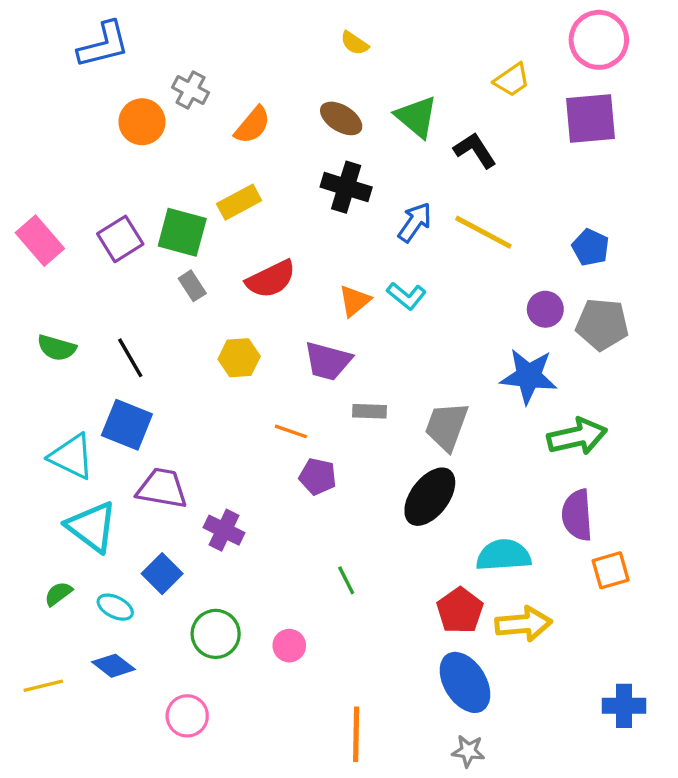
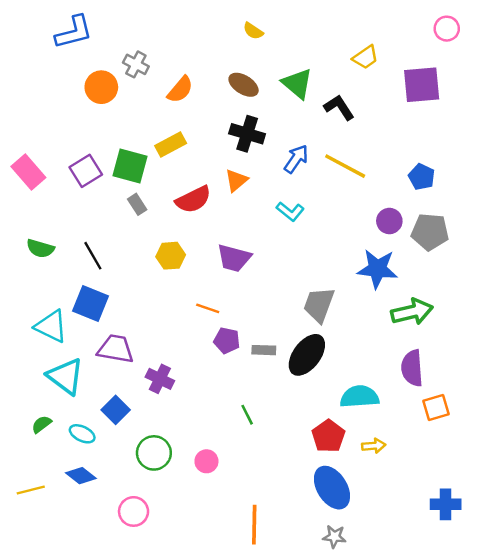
pink circle: (599, 40) -> (447, 29), moved, size x0.6
orange triangle: (355, 301) -> (236, 180), moved
gray rectangle: (370, 411) -> (264, 350), moved
yellow arrow: (524, 624) -> (374, 446), size x0.6

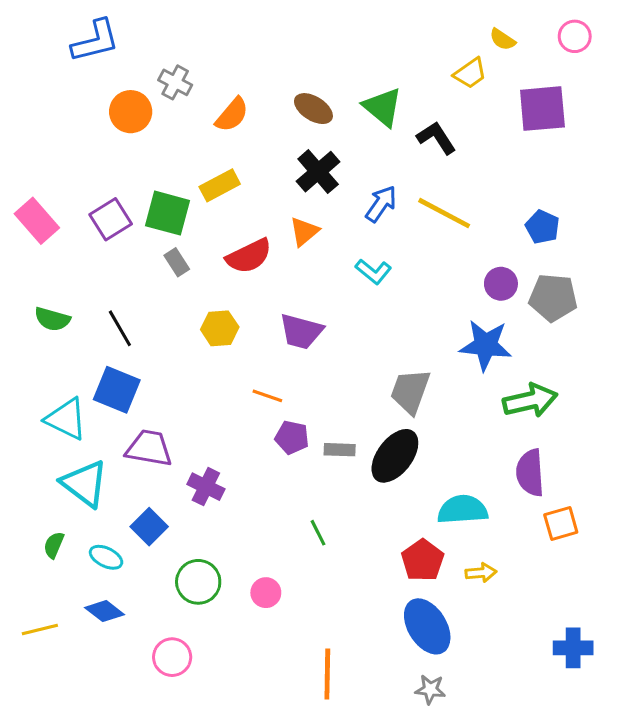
yellow semicircle: (253, 31) -> (502, 39), moved
black cross: (247, 134) -> (318, 172), turned 32
green semicircle: (42, 424) -> (54, 545), turned -30

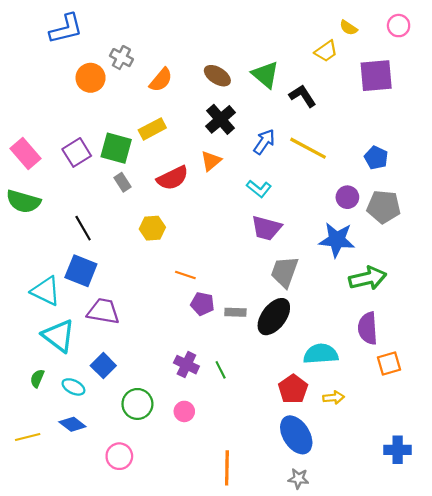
green semicircle: (52, 319) -> (23, 201), moved, size x1.4
purple trapezoid: (301, 331) -> (266, 228), moved
purple cross: (206, 487) -> (186, 365), moved

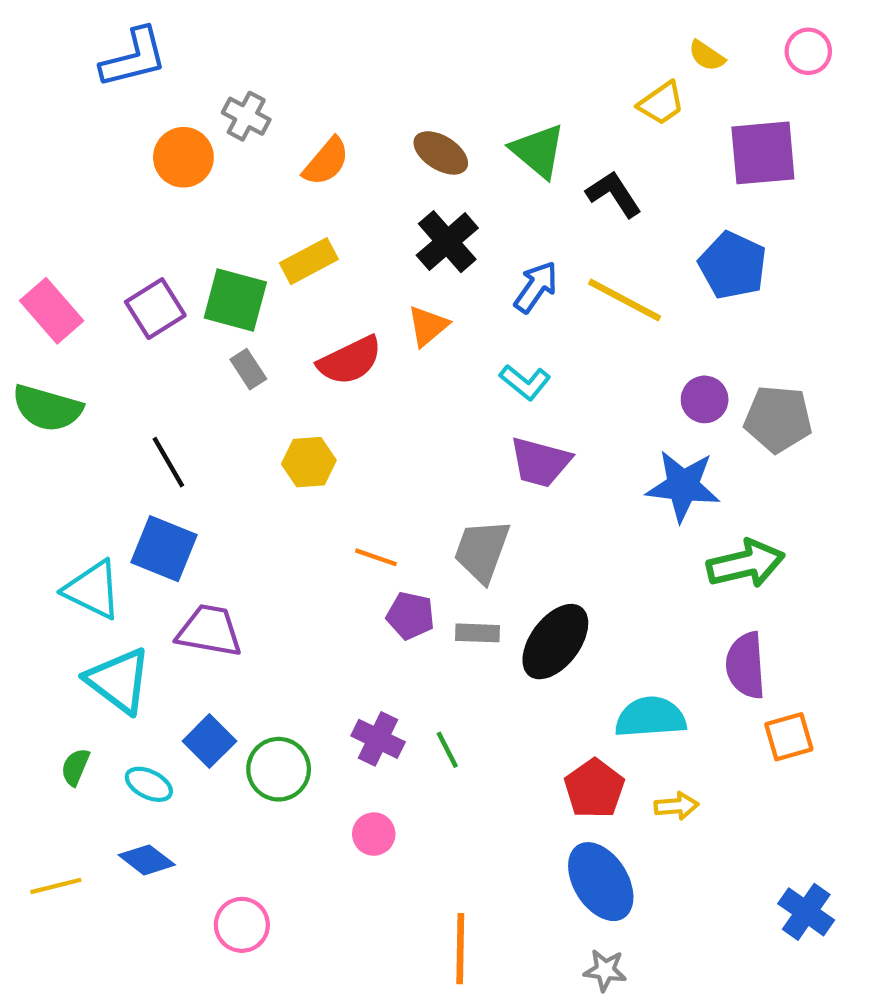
blue pentagon: (376, 158) -> (733, 265), moved, size x1.4
gray trapezoid: (285, 272) -> (482, 551), moved
green circle: (137, 404) -> (279, 769), moved
blue cross: (398, 450) -> (806, 912), turned 35

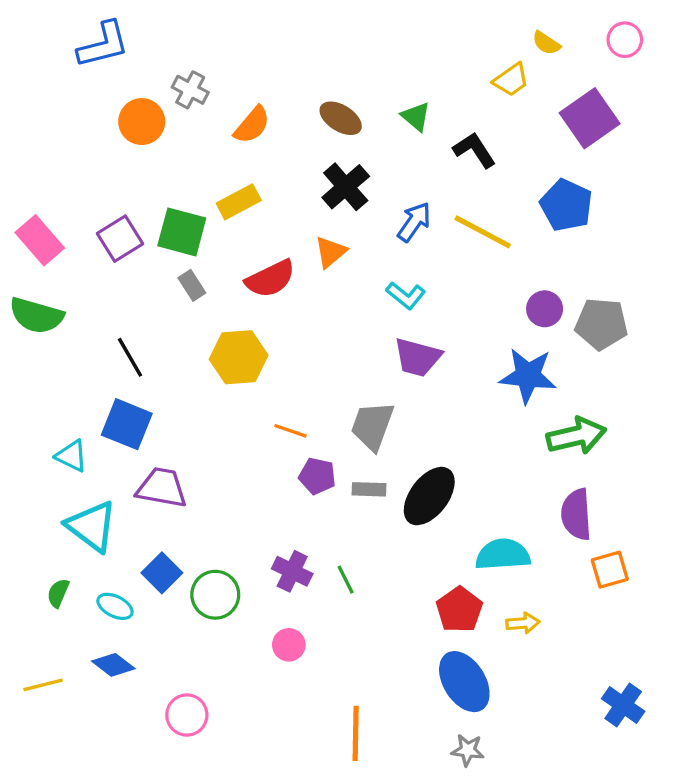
green triangle: (538, 151) -> (416, 117), size x0.7
purple square: (763, 153) -> (590, 118), turned -30
yellow hexagon: (309, 462) -> (239, 357), size x1.4
cyan triangle: (93, 590) -> (72, 456), size x0.7

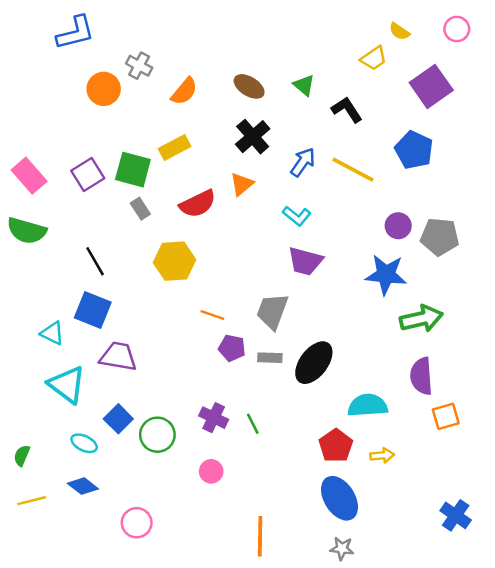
green semicircle: (58, 593) -> (22, 455), moved

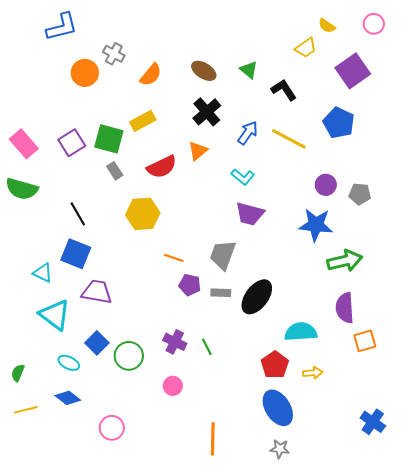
gray pentagon: (440, 237) -> (360, 194), size x0.7

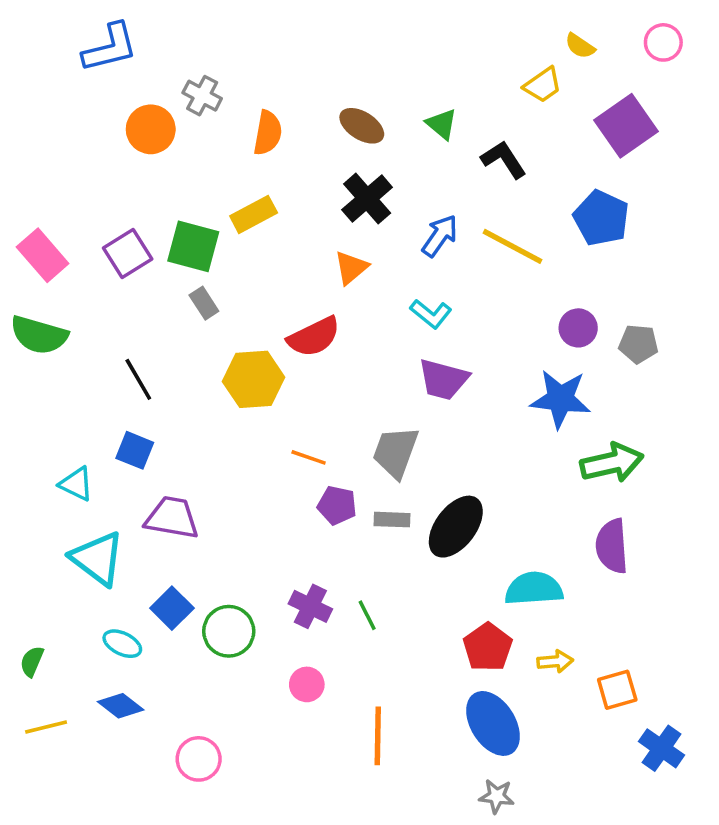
orange semicircle: (151, 75) -> (268, 133), turned -30
red semicircle: (162, 167) -> (314, 337), moved
blue square: (76, 254) -> (135, 450), size x0.7
orange square: (365, 341) -> (617, 690), moved
orange line: (213, 439) -> (378, 736), moved

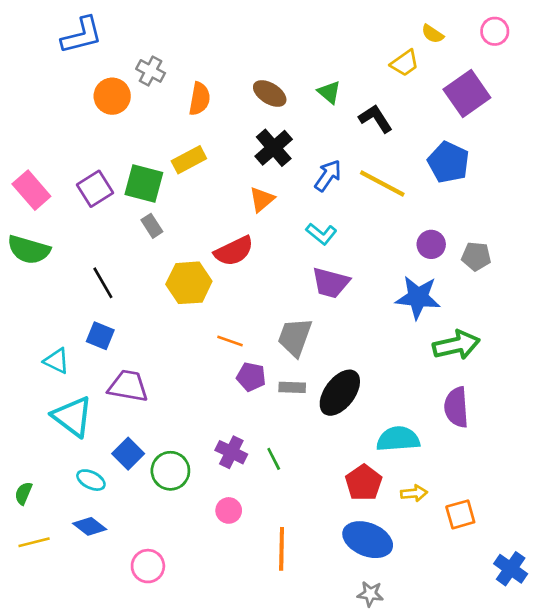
blue ellipse: (493, 723) -> (368, 540), turned -36
blue cross: (662, 748) -> (511, 569), moved

